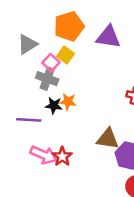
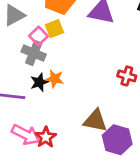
yellow square: (65, 55) -> (54, 29), turned 30
black star: (54, 106) -> (39, 82), turned -30

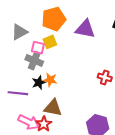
pink square: (39, 36) -> (38, 48), turned -32
brown triangle: (95, 121) -> (53, 108), moved

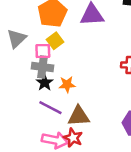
black star: (39, 82) -> (45, 83), moved
purple line: (18, 93) -> (50, 108), moved, turned 36

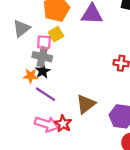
orange star: (67, 85) -> (31, 76), moved
brown triangle: (79, 116) -> (86, 104), moved, turned -40

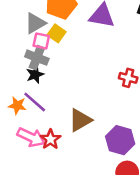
gray triangle: (21, 28) -> (35, 23), moved
yellow square: (56, 34) -> (57, 33), turned -32
orange star: (31, 76) -> (17, 105), moved

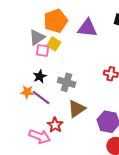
gray cross: (37, 58) -> (67, 82), moved
orange star: (17, 105) -> (27, 92), moved
pink arrow: (31, 137) -> (40, 136), moved

